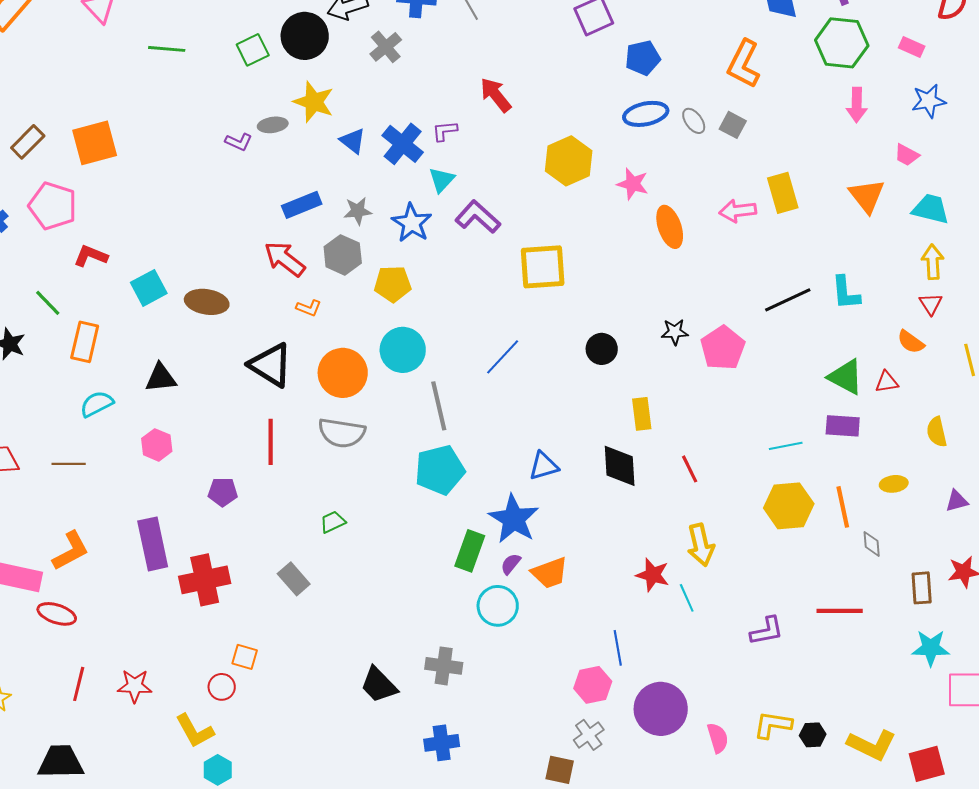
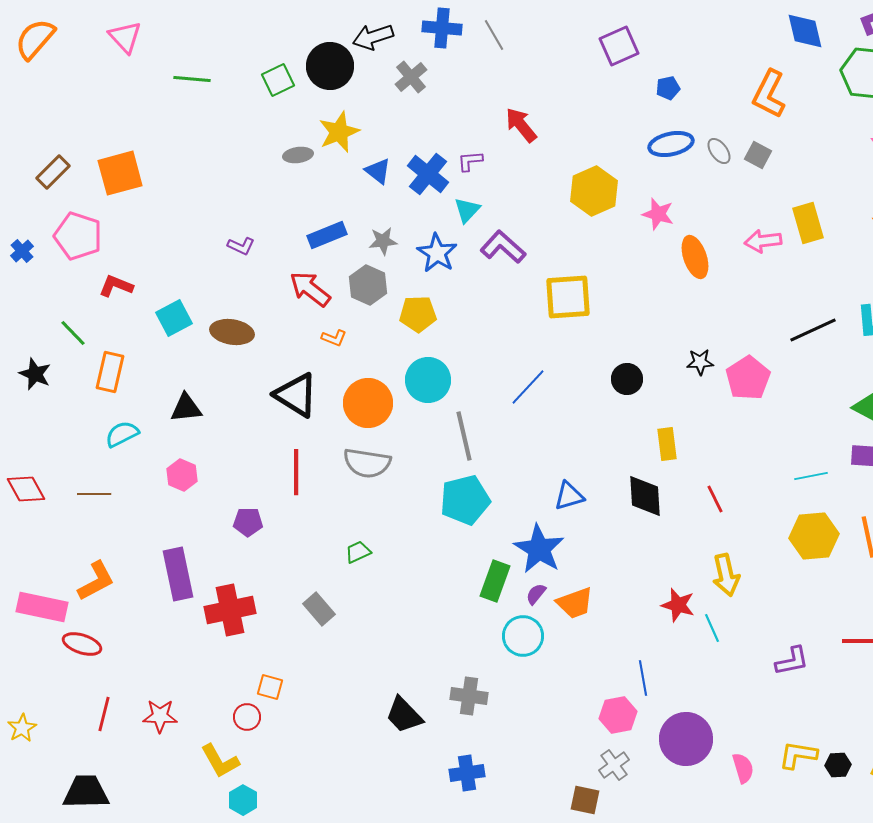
blue pentagon: (643, 58) -> (668, 88), size x0.7
yellow star: (314, 102) -> (339, 132), turned 30
purple L-shape: (239, 142) -> (241, 246), moved

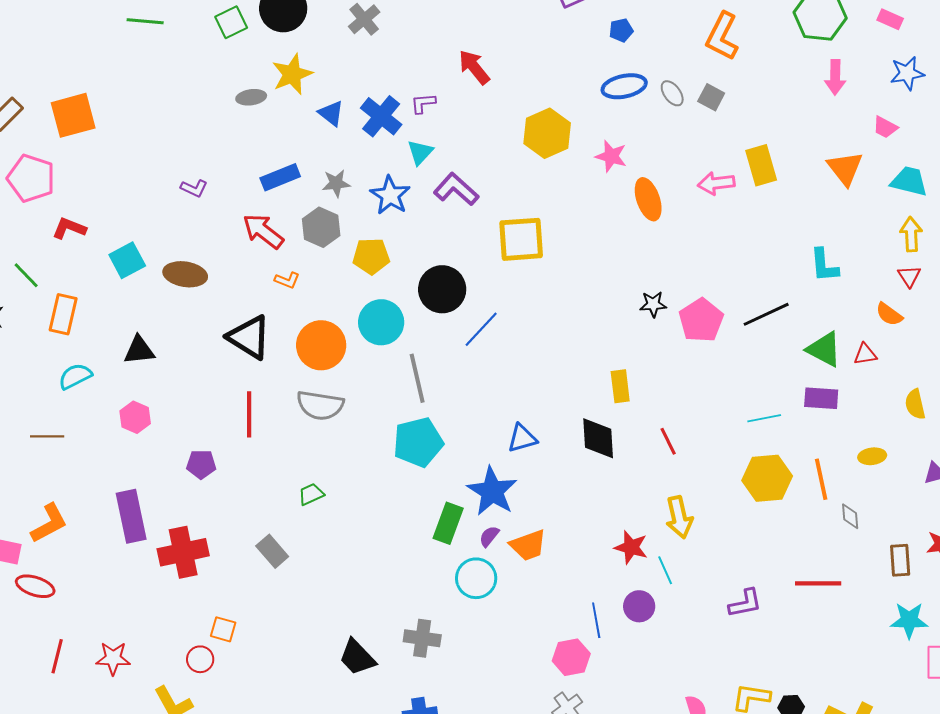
black line: (813, 330) -> (766, 314), moved
black circle: (627, 379) -> (442, 289), moved, size x1.5
purple circle: (686, 739) -> (639, 606), moved, size x0.6

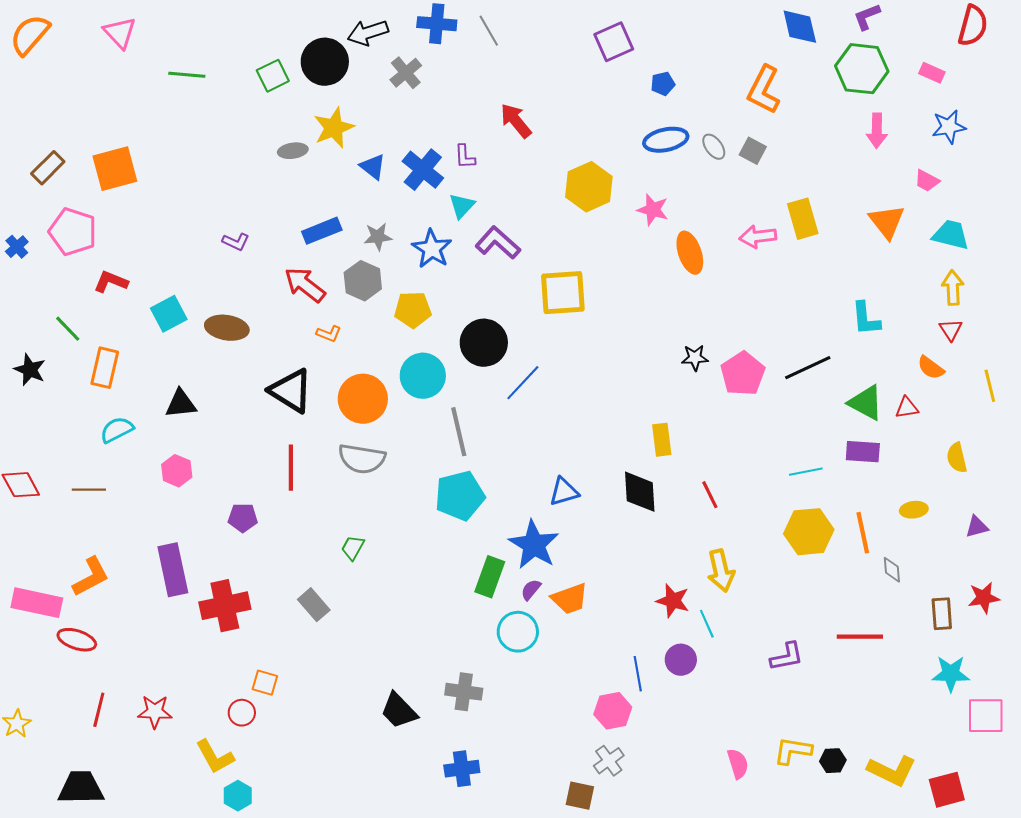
purple L-shape: (423, 103) -> (465, 157), turned -88
green trapezoid: (311, 494) -> (353, 548), turned -36

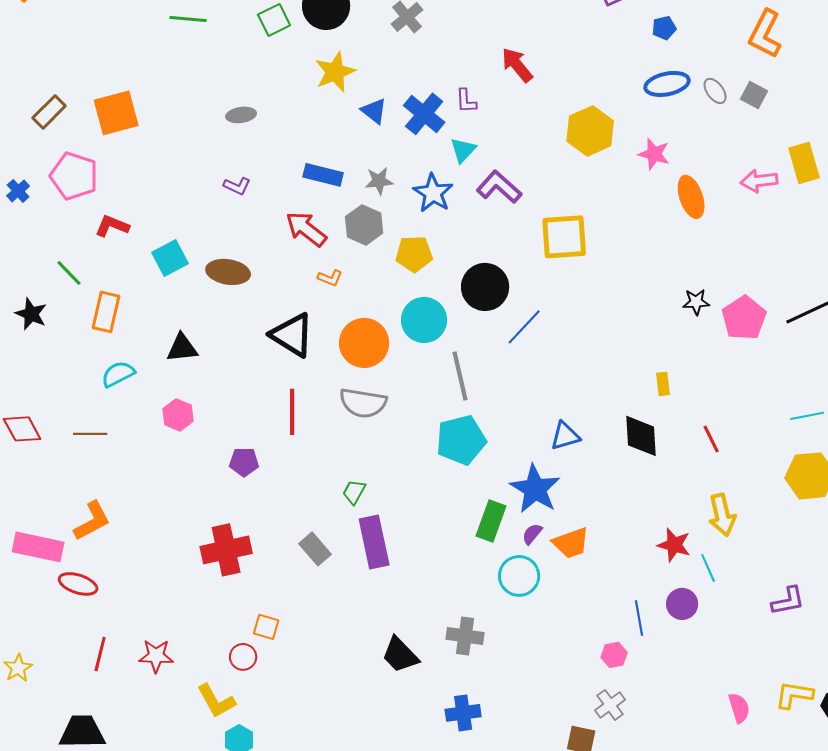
gray ellipse: (293, 151) -> (241, 115), moved
blue rectangle: (322, 231) -> (323, 175), turned 36
yellow rectangle: (662, 440) -> (663, 384), size x0.7
purple rectangle: (173, 570) -> (374, 542), moved
pink hexagon: (613, 711) -> (614, 655), size x0.7

